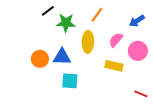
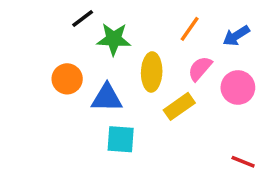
orange line: (97, 15) -> (190, 29), moved
orange circle: (40, 59) -> (67, 79), moved
yellow rectangle: (114, 66) -> (179, 106), moved, turned -48

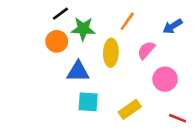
orange line: (190, 29) -> (127, 21), moved
orange circle: (67, 79) -> (57, 41), moved
pink circle: (238, 87) -> (165, 79), moved
yellow rectangle: (179, 106) -> (130, 109), moved

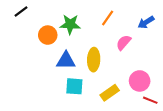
black line: (60, 14) -> (21, 12), moved
yellow ellipse: (111, 53) -> (94, 60), moved
pink circle: (165, 79) -> (140, 81), moved

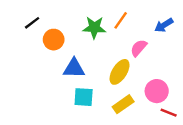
black line: (21, 12) -> (32, 23), moved
green star: (70, 24) -> (94, 28), moved
yellow ellipse: (94, 60) -> (120, 72), moved, turned 30

